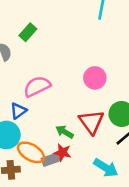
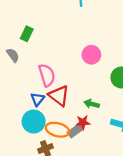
pink semicircle: (37, 86) -> (47, 75), turned 115
red triangle: (91, 122) -> (59, 96), moved
green arrow: (65, 132) -> (92, 104), moved

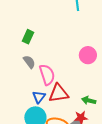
gray semicircle: (13, 55) -> (29, 62), moved
red triangle: (59, 96) -> (59, 93), turned -45

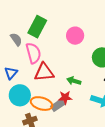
green rectangle: (28, 37) -> (37, 27), moved, size x1.5
blue triangle: (39, 97) -> (11, 73), moved

